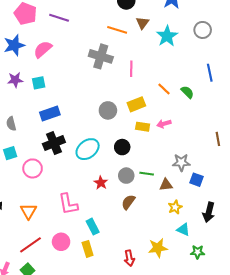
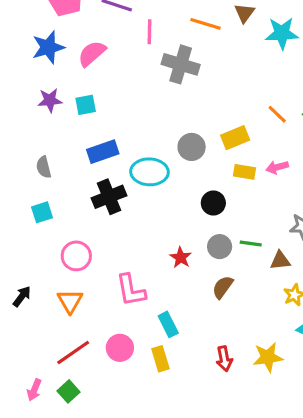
cyan star: (167, 36) -> (282, 33), turned 30
pink line: (131, 69) -> (149, 32), moved
cyan ellipse: (88, 149) -> (149, 172), moved, turned 40
pink circle: (33, 168) -> (76, 256), moved
red arrow: (129, 258) -> (224, 359), moved

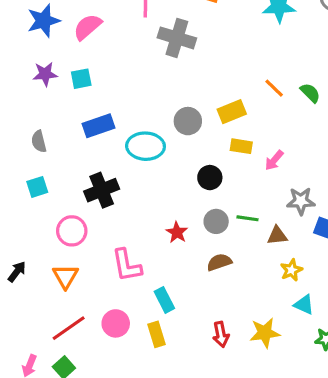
pink arrow: (277, 167) -> (274, 160), moved, turned -35
black cross: (109, 197) -> (102, 190), moved
brown semicircle: (223, 287) -> (219, 262), turned 35

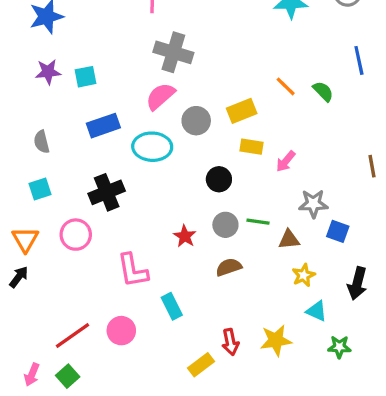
pink semicircle: (87, 27) -> (160, 96), moved
gray cross: (177, 38) -> (173, 52), moved
orange triangle: (65, 276) -> (25, 239), moved
yellow rectangle: (156, 334) -> (201, 365), moved, turned 70

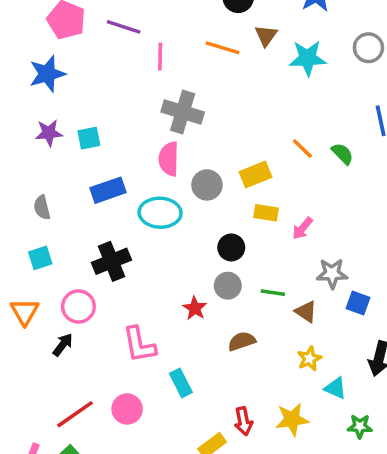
pink semicircle: (160, 96) -> (169, 159), turned -48
gray circle: (225, 225) -> (228, 286), moved
brown triangle: (289, 239) -> (306, 312), turned 40
yellow star: (304, 275) -> (309, 359), moved
black arrow: (19, 277) -> (63, 345), moved

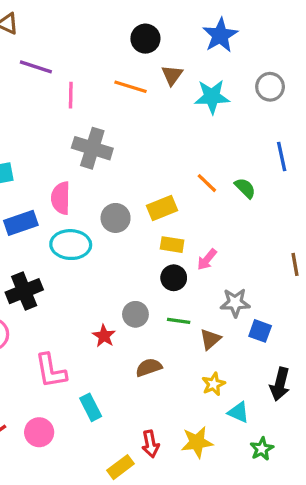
pink semicircle: (169, 159) -> (61, 198), moved
black circle: (231, 247) -> (174, 278), moved
brown triangle: (306, 312) -> (210, 339), turned 45
green star: (360, 426) -> (262, 449), turned -30

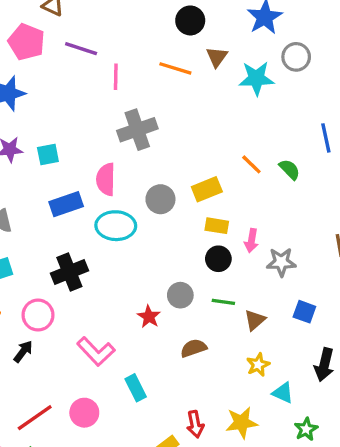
gray circle: (270, 87) -> (296, 57), moved
gray cross: (92, 148) -> (137, 130), turned -36
pink arrow: (207, 259) -> (251, 241), turned -30
gray star: (235, 303) -> (281, 262), moved
pink L-shape: (51, 371) -> (96, 351), turned -33

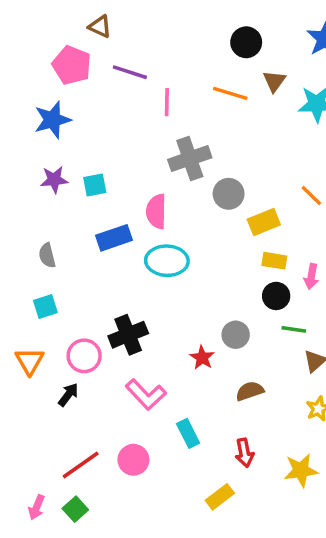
gray circle: (160, 199) -> (229, 194), moved
black cross: (69, 272) -> (128, 335), moved
green line: (223, 302) -> (294, 329), moved
red arrow: (195, 424) -> (244, 453), moved

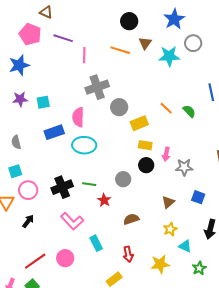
green line: (294, 329) -> (89, 184), moved
gray circle: (236, 335) -> (123, 179), moved
pink circle: (84, 356) -> (28, 190), moved

